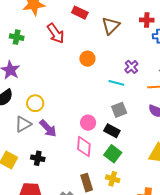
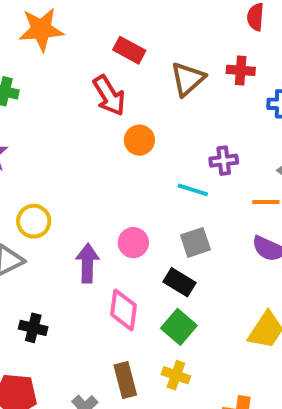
red cross: (147, 20) -> (241, 70), moved
red arrow: (56, 33) -> (109, 96), moved
purple cross: (131, 67) -> (224, 161), turned 32
pink circle: (88, 123) -> (133, 243), moved
purple arrow: (48, 128) -> (87, 263), moved, turned -138

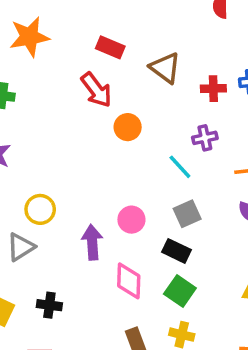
red cross: (241, 70) -> (213, 89), moved
brown triangle: (188, 79) -> (165, 68), turned -36
cyan line: (193, 190) -> (180, 167), turned 36

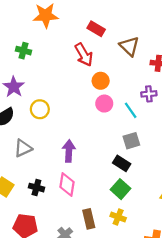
yellow circle: (40, 209) -> (40, 109), moved
pink circle: (131, 220) -> (104, 104), moved
pink diamond: (129, 281) -> (67, 185), moved

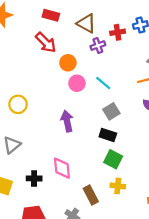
purple cross: (149, 94) -> (98, 46), moved
purple arrow: (69, 151) -> (67, 121), moved

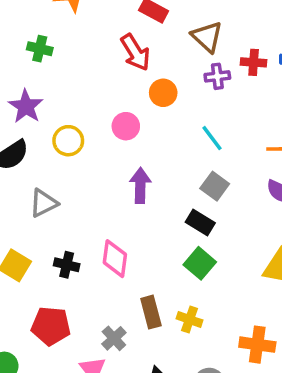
pink circle: (77, 83) -> (126, 126), moved
gray square: (111, 111) -> (215, 186), turned -35
yellow cross: (118, 186) -> (190, 319), moved

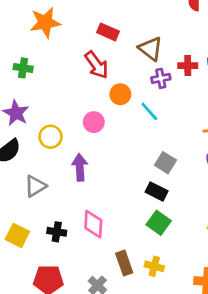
cyan line: (212, 138) -> (149, 111), moved
purple arrow: (140, 185) -> (80, 167), moved

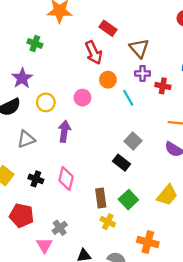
red cross: (188, 66) -> (163, 86), moved
green square: (159, 223) -> (128, 200), moved
brown rectangle: (124, 263) -> (101, 198), moved

